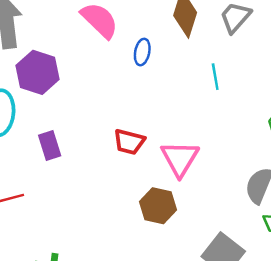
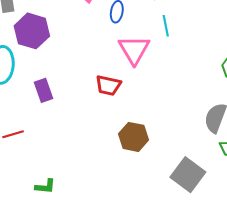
cyan line: (215, 77) -> (166, 26), moved
pink triangle: (180, 159) -> (134, 50), moved

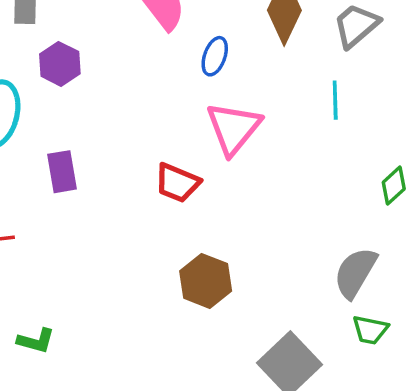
cyan line: (166, 26) -> (335, 100), moved
purple hexagon: (32, 31) -> (60, 64), size x0.7

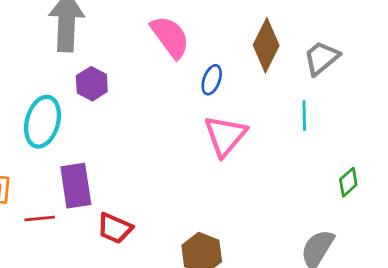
purple rectangle: (62, 172) -> (76, 186), moved, size x1.4
red trapezoid: (177, 183) -> (115, 228), moved

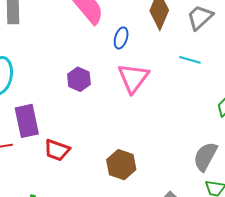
purple hexagon: (92, 84) -> (79, 79), moved
cyan line: (304, 115) -> (190, 60), turned -70

